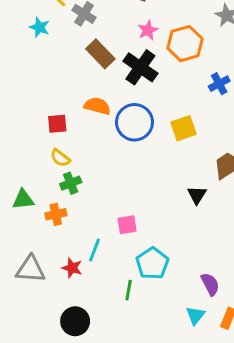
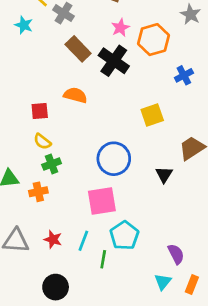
blue circle: (134, 122) -> (114, 159), moved
pink square: (127, 225) -> (102, 201), size x1.6
cyan line: (94, 250) -> (83, 241), moved

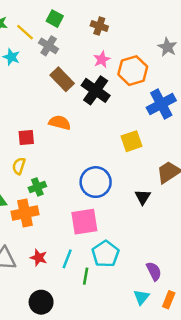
blue cross: (184, 75) -> (161, 104), size x1.6
yellow semicircle: (42, 141) -> (19, 166), moved, turned 70
orange cross: (38, 192) -> (25, 213), size x1.5

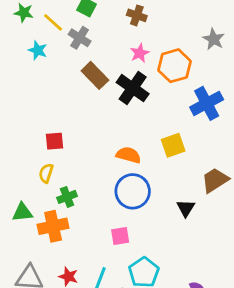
orange semicircle: (60, 123) -> (128, 155), moved
pink square: (84, 222) -> (120, 236), size x0.6

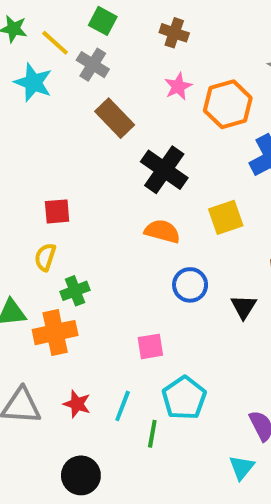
cyan star: (38, 50) -> (33, 82), size x1.4
black cross: (133, 88) -> (164, 170), moved
blue circle: (133, 191) -> (190, 285), moved, size x0.7

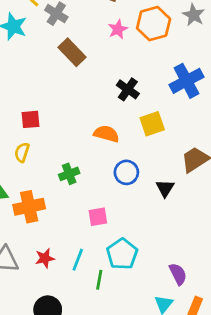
orange hexagon: (228, 104) -> (154, 24), moved
black cross: (164, 170) -> (128, 89), moved, size x0.7
green cross: (75, 291) -> (69, 174), moved
red star: (77, 404) -> (45, 258), turned -30

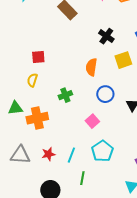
orange semicircle: (106, 134) -> (91, 67), turned -96
pink square: (98, 217) -> (92, 121), moved, turned -32
green line: (99, 280) -> (82, 178), moved

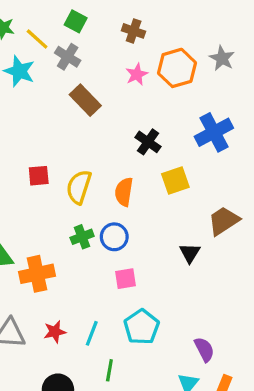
yellow semicircle: (32, 80) -> (79, 187), moved, size x1.5
blue circle: (105, 94) -> (114, 237), moved
pink square: (92, 121) -> (125, 279), turned 32

